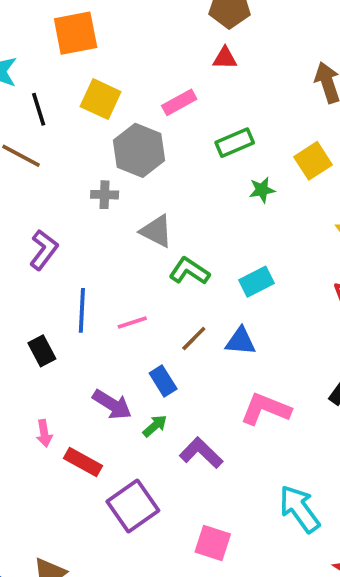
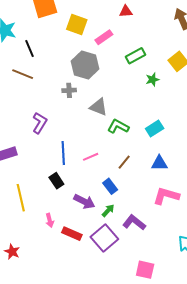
yellow square: (101, 99) -> (77, 25), moved
blue triangle: (241, 341) -> (159, 163), moved
black rectangle: (42, 351) -> (56, 181), moved
purple square: (133, 506) -> (104, 238), moved

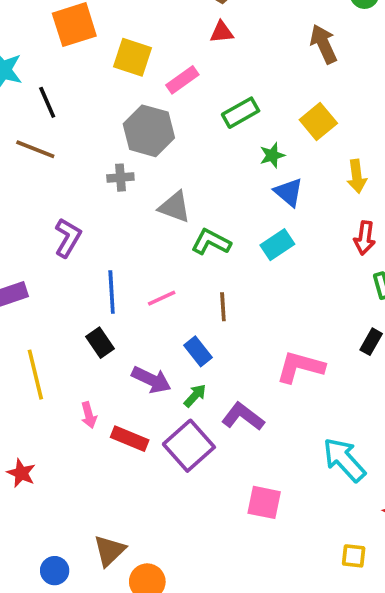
brown line: (124, 162) -> (223, 307), turned -42
blue triangle: (159, 163) -> (289, 192), moved, turned 42

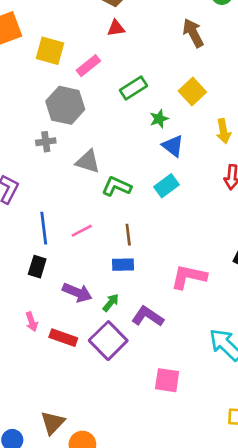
black rectangle: (100, 343) -> (37, 267), turned 55
blue rectangle: (198, 351) -> (123, 265), moved, turned -50

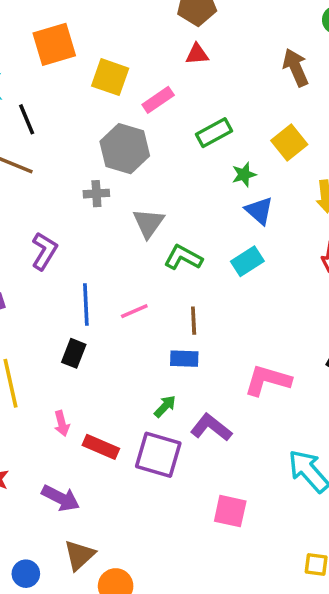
gray triangle: (88, 162) -> (148, 223), turned 44
purple arrow: (77, 292) -> (61, 498), moved
purple square: (108, 341) -> (158, 455), turned -33

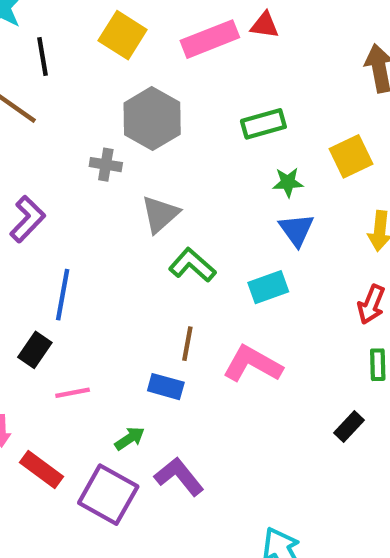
yellow square: (110, 77) -> (123, 35), moved
pink rectangle: (158, 100) -> (210, 39), moved, size x1.4
pink line: (134, 311) -> (73, 393), moved
pink L-shape: (268, 380) -> (253, 364), moved

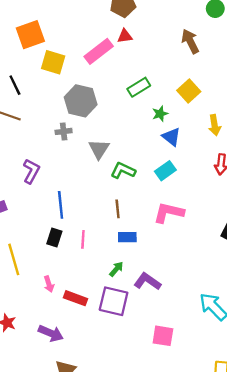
brown line: (187, 344) -> (118, 209), moved
pink line: (73, 393) -> (83, 239), moved, turned -60

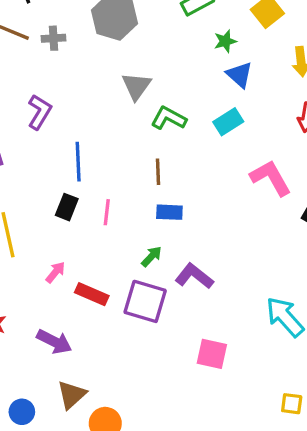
gray cross: (64, 131) -> (53, 38), moved
pink L-shape: (169, 213) -> (271, 178), moved, turned 44
pink arrow: (49, 284) -> (55, 272), turned -126

